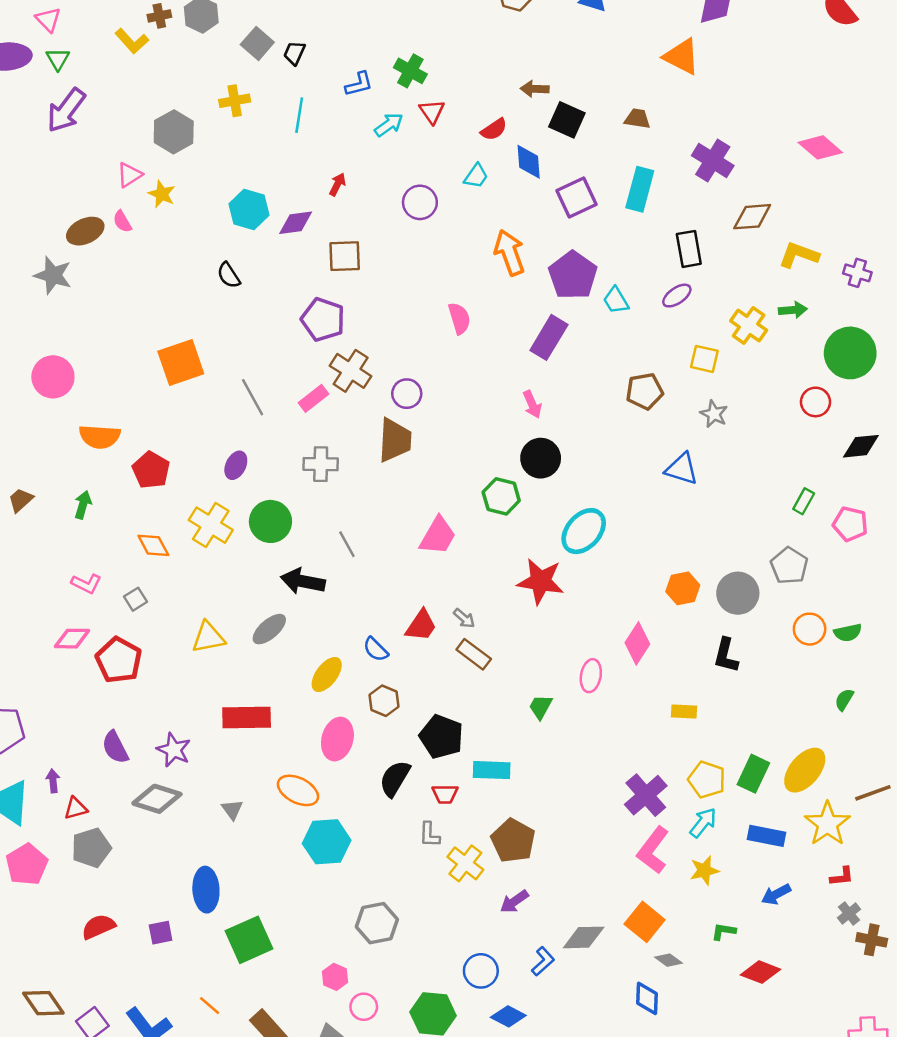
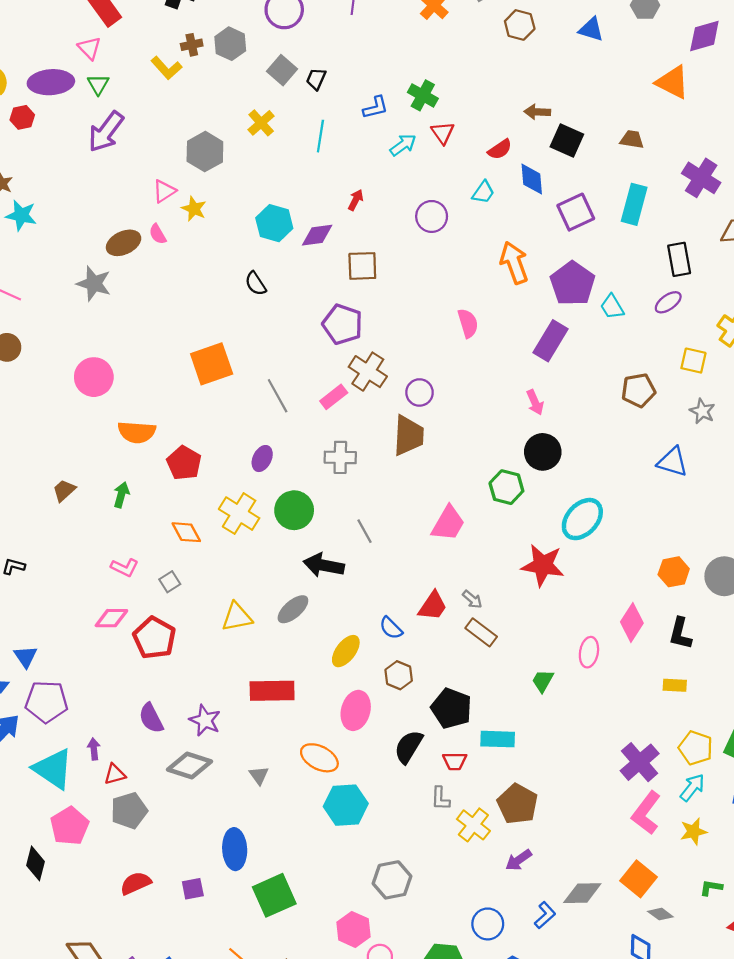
yellow cross: (235, 101) -> (261, 123), turned -32
black L-shape: (726, 655) -> (680, 633), moved
pink hexagon: (335, 977) -> (353, 929), size x1.4

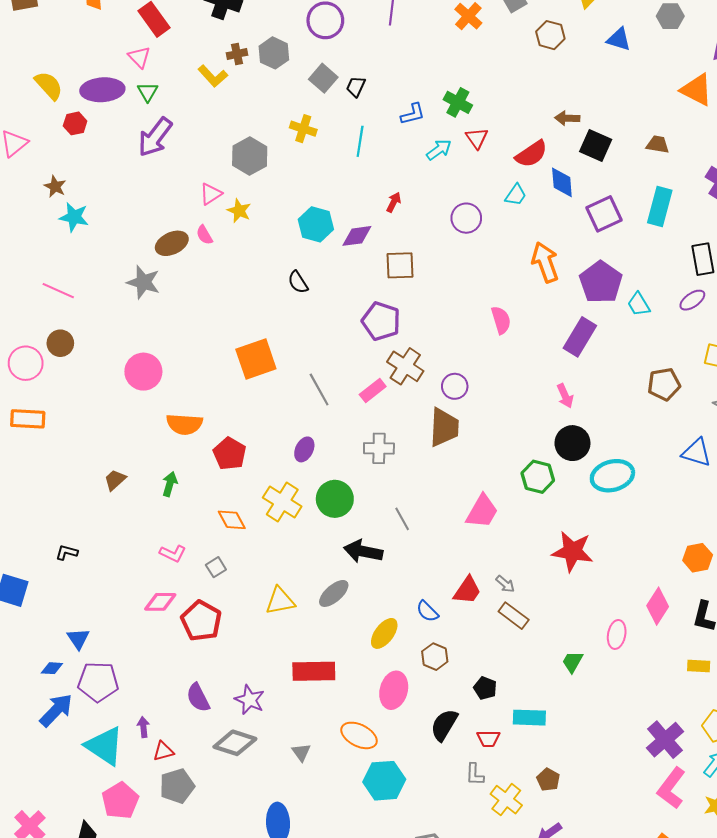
yellow cross: (261, 123) -> (303, 129), turned -30
red semicircle: (500, 149) -> (531, 154), size x1.4
cyan ellipse: (582, 519) -> (612, 476), moved, turned 33
black pentagon: (451, 708) -> (485, 688), size x0.6
brown pentagon: (517, 804) -> (548, 780), size x0.6

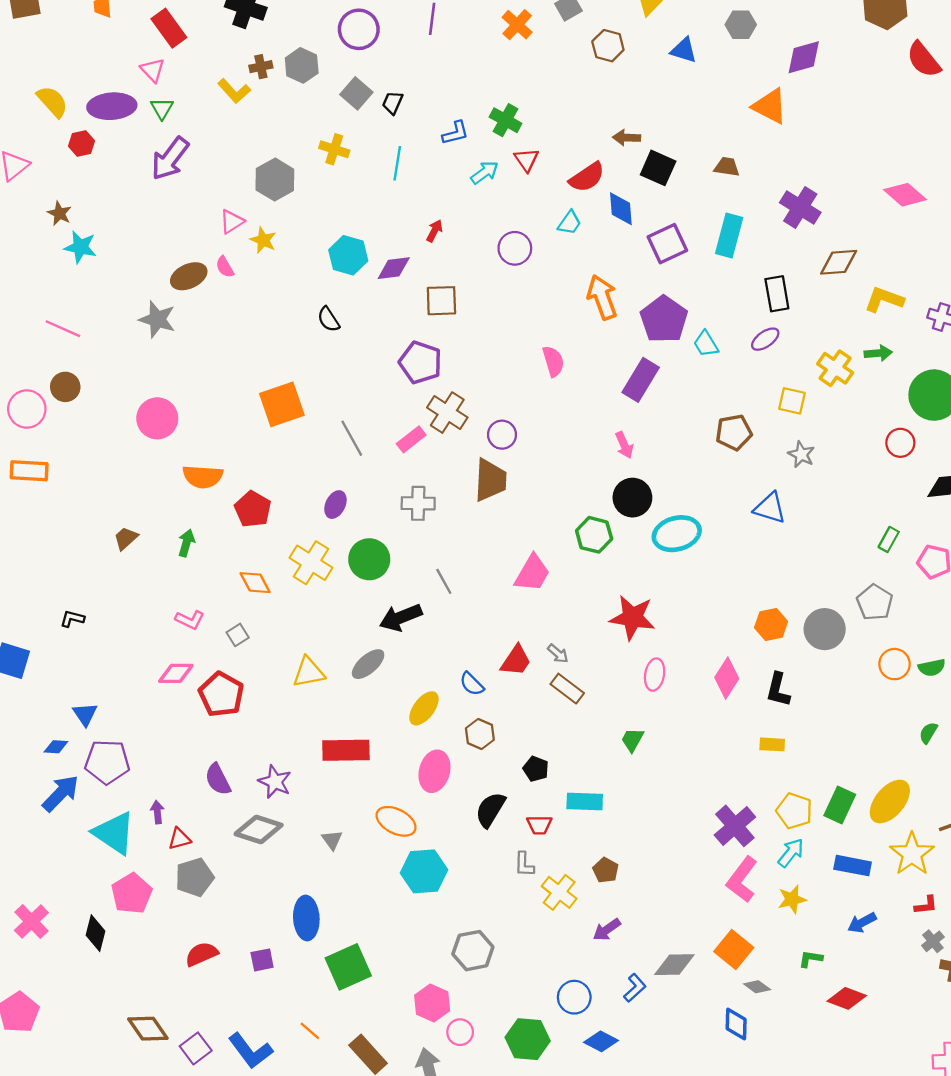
black arrow: (363, 551) -> (401, 618), turned -33
pink ellipse: (617, 634) -> (655, 675), moved

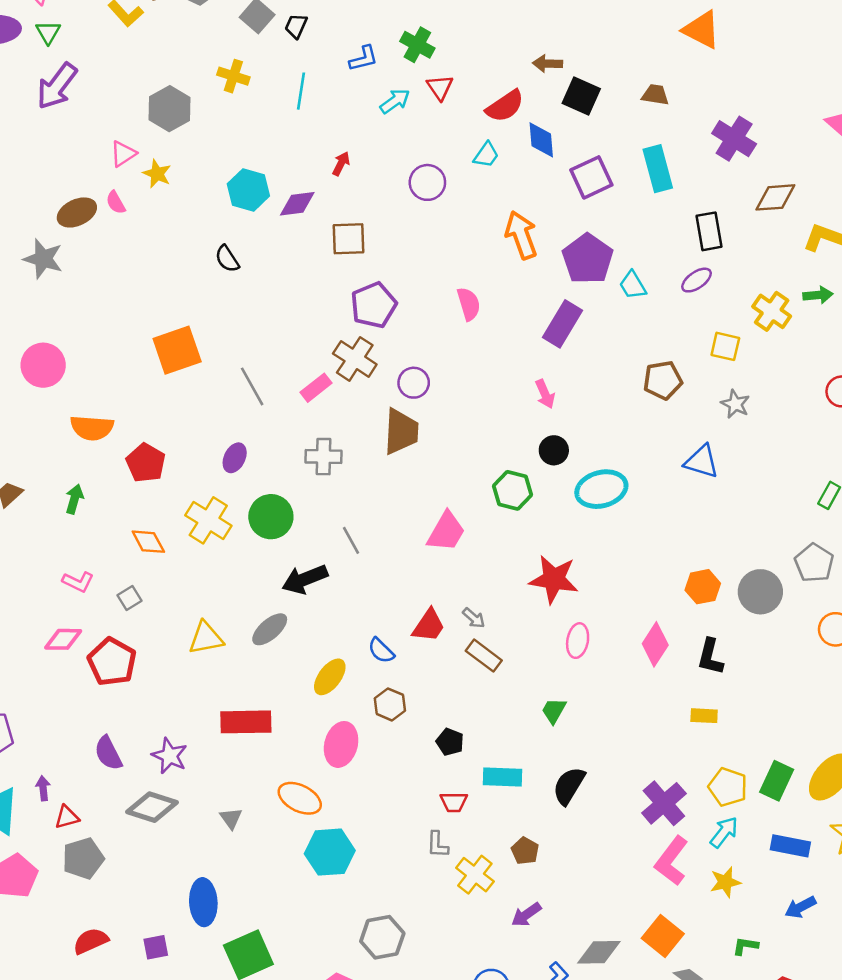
cyan rectangle: (729, 235) -> (658, 169), turned -30
purple pentagon: (420, 362) -> (374, 305), moved, turned 30
black circle: (632, 498) -> (554, 450), size x0.7
black semicircle: (490, 810) -> (569, 786), moved

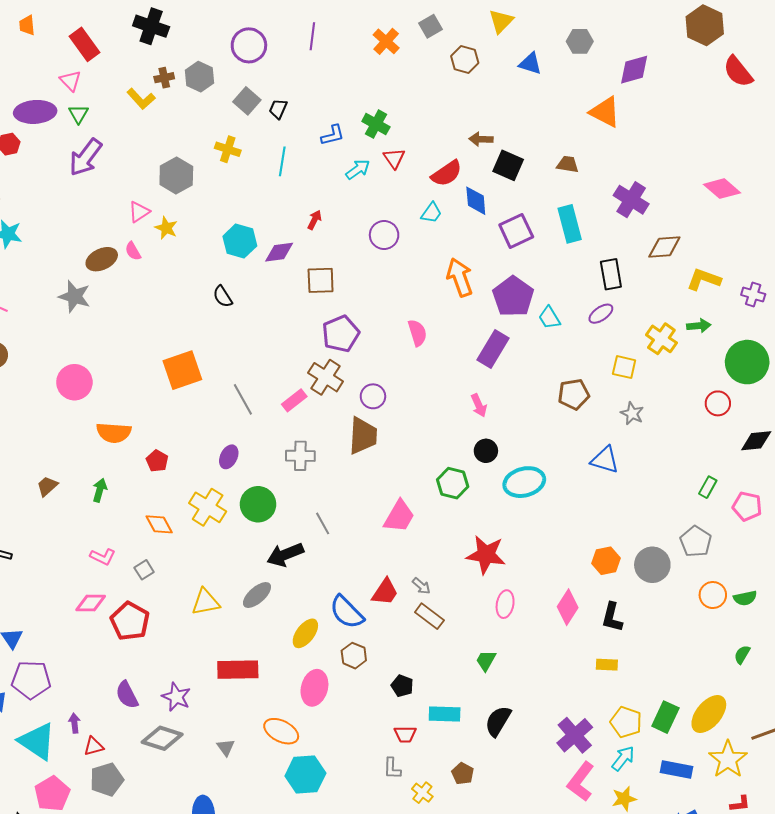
red pentagon: (146, 463) -> (157, 461), size x0.7
blue semicircle: (381, 651) -> (347, 612), size x1.6
yellow cross: (475, 875) -> (422, 793), size x0.7

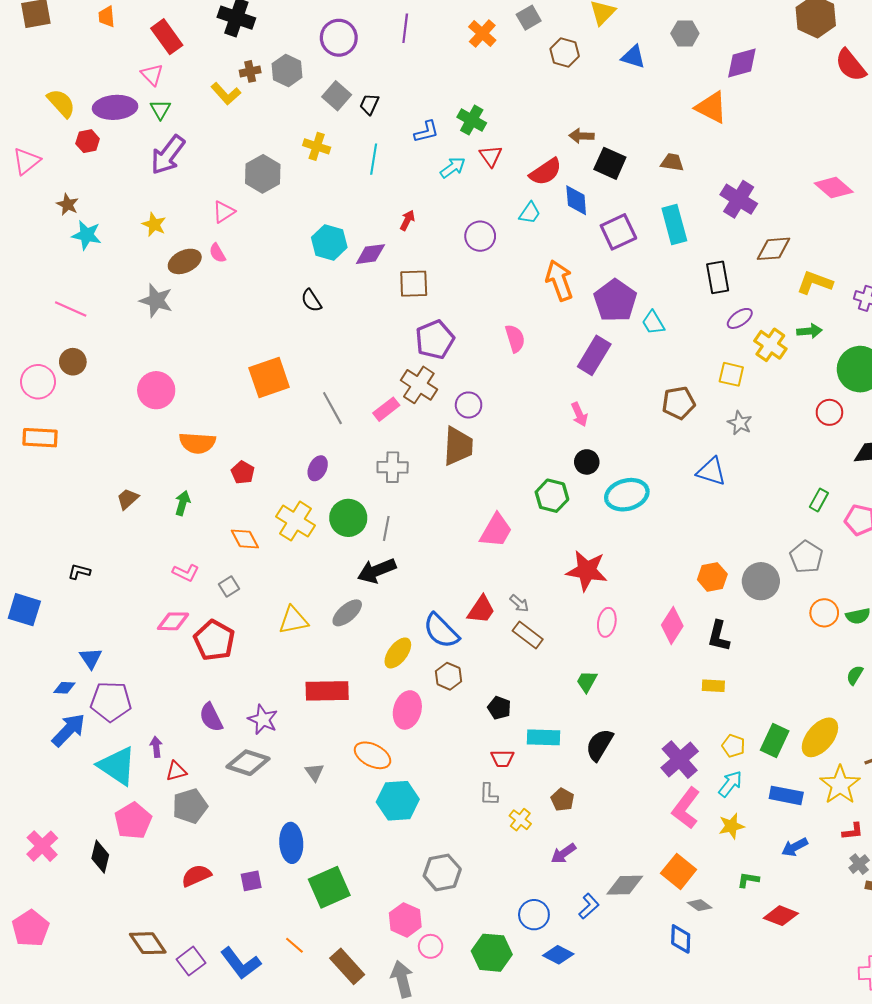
yellow star: (166, 228) -> (154, 225), moved
purple ellipse: (601, 314) -> (740, 318), moved
gray line: (323, 523) -> (386, 528), moved, turned 40
yellow pentagon: (626, 722) -> (733, 746), size x0.7

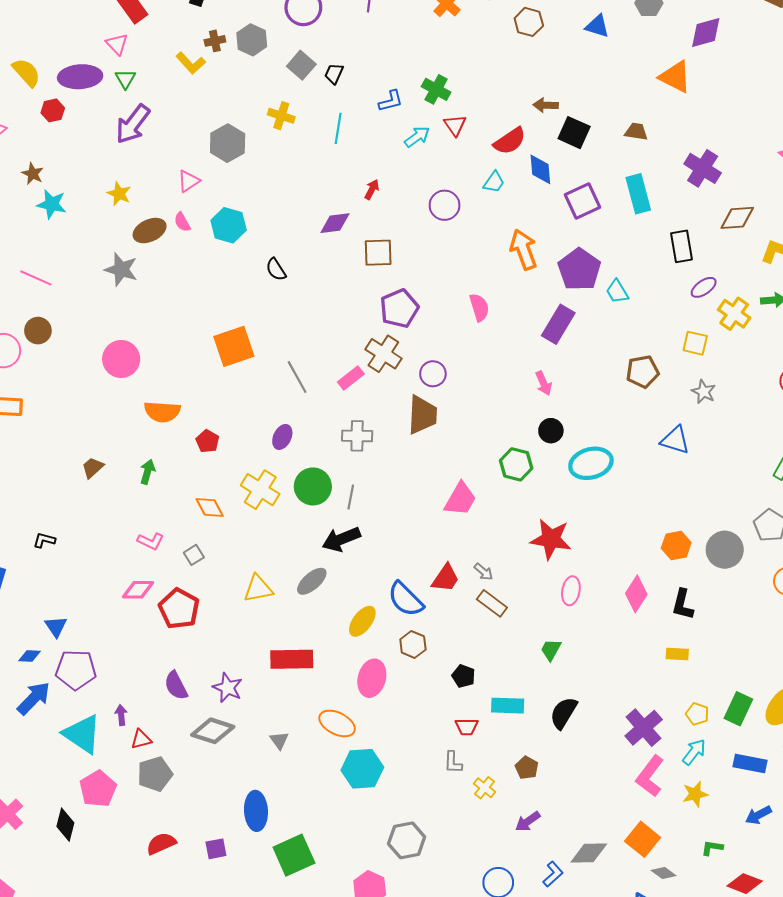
cyan hexagon: (329, 242) -> (229, 225), moved

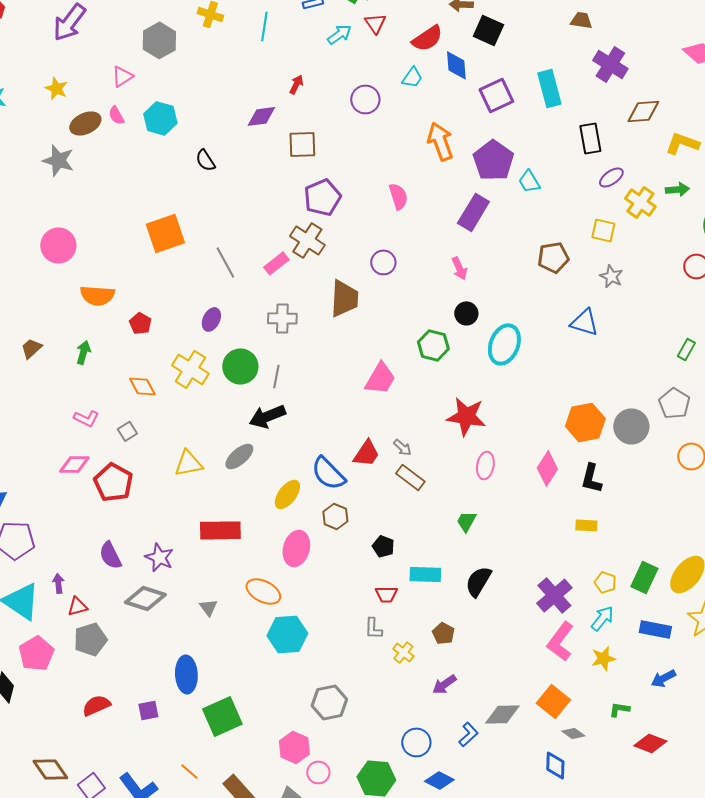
brown trapezoid: (636, 132) -> (581, 20), moved
purple circle: (433, 374) -> (383, 262), moved
cyan ellipse: (591, 463) -> (504, 344), turned -54
orange hexagon: (676, 545) -> (585, 422), size x1.4

